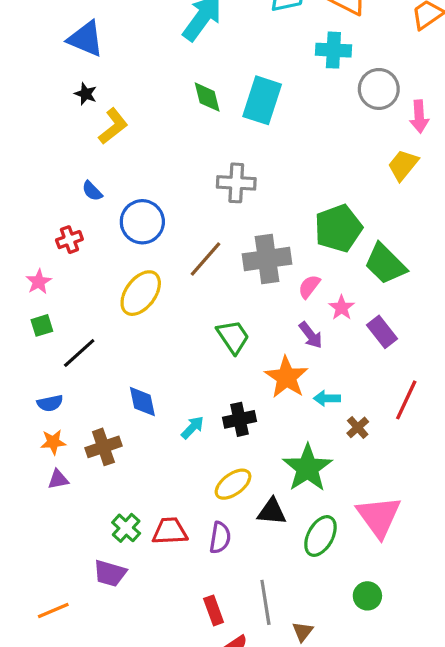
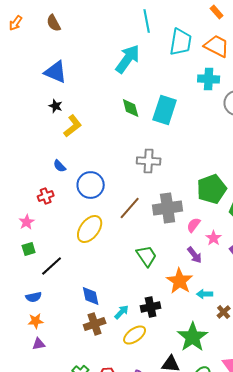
brown cross: (103, 447) -> (95, 324), moved
yellow ellipse: (233, 484) -> (135, 335), moved

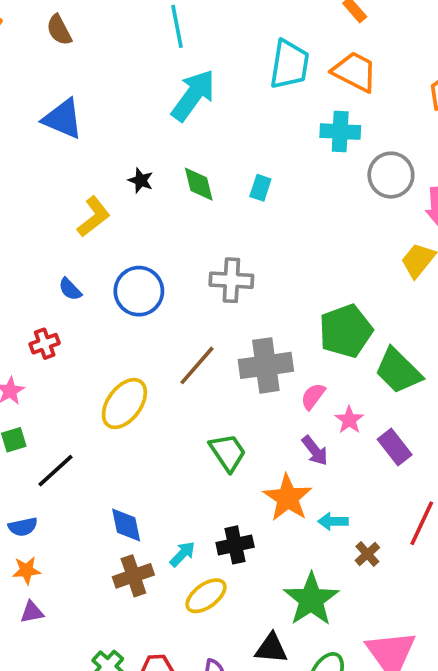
cyan line: (147, 21) -> (177, 26), moved
black star: (56, 106) -> (141, 180), moved
cyan rectangle: (165, 110) -> (260, 188), size x0.5
blue circle: (91, 185) -> (139, 291), moved

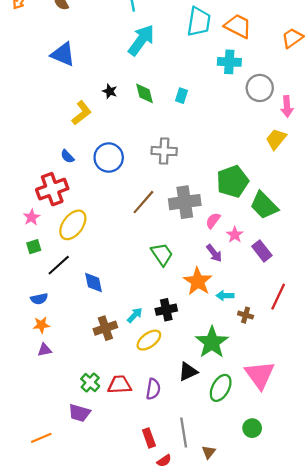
red cross: (45, 344) -> (52, 189), size x1.8
yellow ellipse: (124, 404) -> (73, 225), moved
blue diamond: (126, 525) -> (93, 283), moved
brown cross: (367, 554) -> (246, 315), turned -32
black triangle: (271, 648) -> (188, 372), turned -30

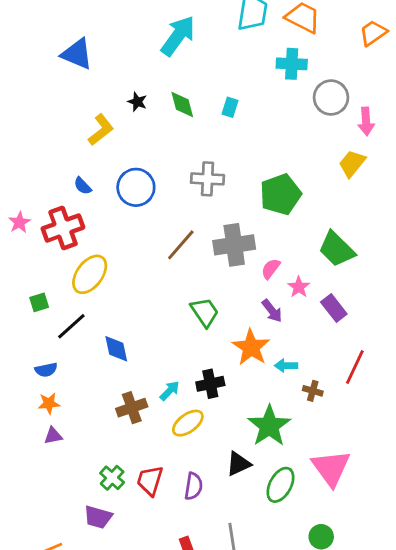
green pentagon: (233, 181) -> (280, 194), moved
pink star: (32, 217) -> (19, 222), moved
red trapezoid: (120, 385) -> (150, 481), turned -70

